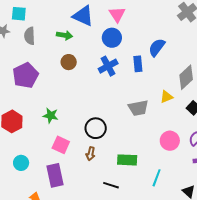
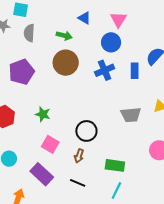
blue triangle: (83, 16) -> (84, 18), size x0.6
brown circle: (69, 62) -> (66, 63), size x1.6
purple rectangle: (55, 175) -> (42, 174), turned -40
cyan line: (157, 178) -> (116, 191), moved
black line: (111, 185) -> (78, 183), moved

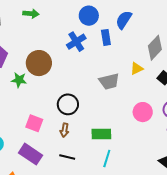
blue circle: (111, 42) -> (89, 16), moved
brown circle: (66, 63) -> (39, 63), moved
green star: (43, 114) -> (19, 80), moved

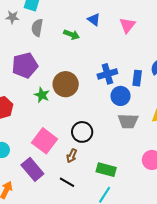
blue circle: (89, 16) -> (120, 96), moved
pink square: (34, 123) -> (45, 141), size x1.4

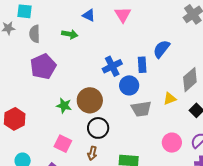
purple pentagon: (25, 65) -> (43, 67), moved
brown circle: (66, 84) -> (90, 100), moved
green star: (42, 95) -> (64, 106), moved
pink square: (45, 141) -> (63, 144), size x0.7

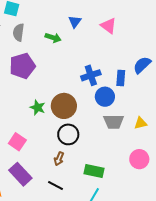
blue triangle: (89, 15) -> (75, 22), turned 32
pink triangle: (123, 15) -> (108, 26), turned -30
yellow triangle: (170, 99) -> (141, 123), moved
pink square: (63, 144) -> (17, 142), moved

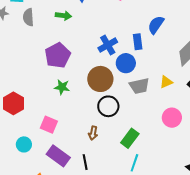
purple pentagon: (22, 66) -> (58, 55), moved
brown circle: (64, 106) -> (100, 79), moved
black circle: (68, 134) -> (108, 106), moved
green rectangle: (94, 171) -> (130, 138), turned -54
black line: (55, 186) -> (85, 162), moved, turned 63

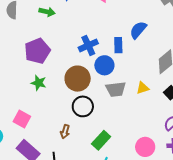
pink circle: (172, 118) -> (145, 147), moved

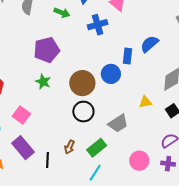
blue cross: (88, 45) -> (98, 25), moved
gray trapezoid: (116, 89) -> (118, 123), moved, turned -35
brown arrow: (65, 132) -> (69, 147), moved

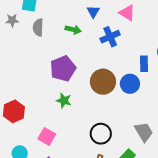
brown circle: (82, 83) -> (103, 82), moved
black circle: (83, 112) -> (101, 134), moved
gray trapezoid: (118, 123) -> (144, 132), turned -80

